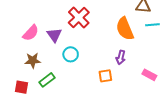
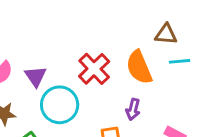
red cross: (79, 18) -> (94, 69), moved
cyan circle: (71, 54) -> (60, 105), size x1.6

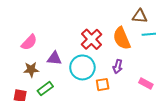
purple triangle: (36, 76) -> (54, 58), moved, turned -49
cyan circle: (60, 105) -> (82, 67), moved

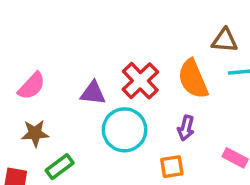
purple triangle: (54, 58) -> (93, 93), moved
orange square: (103, 85) -> (172, 167), moved

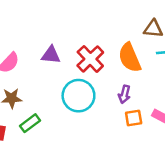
purple triangle: (93, 93) -> (51, 55), moved
orange square: (172, 167) -> (134, 118), moved

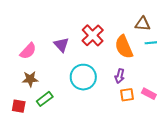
purple triangle: (51, 55) -> (61, 45), turned 42
red cross: (90, 59) -> (93, 35), moved

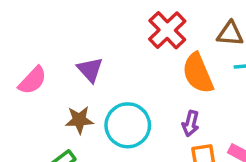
red cross: (93, 35) -> (167, 30), moved
brown star: (30, 79) -> (79, 120), moved

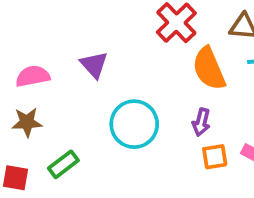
pink semicircle: (33, 80) -> (33, 76), turned -144
brown star: (79, 120) -> (27, 122), moved

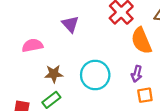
purple triangle: (94, 65) -> (70, 24), moved
brown star: (27, 122) -> (54, 74), moved

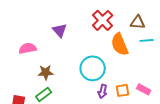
purple arrow: (137, 74) -> (103, 91), moved
cyan circle: (95, 75) -> (93, 68), moved

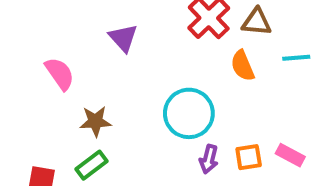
brown triangle: (138, 22) -> (256, 22), moved
orange semicircle: (120, 44) -> (243, 66), size x0.7
pink semicircle: (28, 48) -> (60, 74), turned 66

